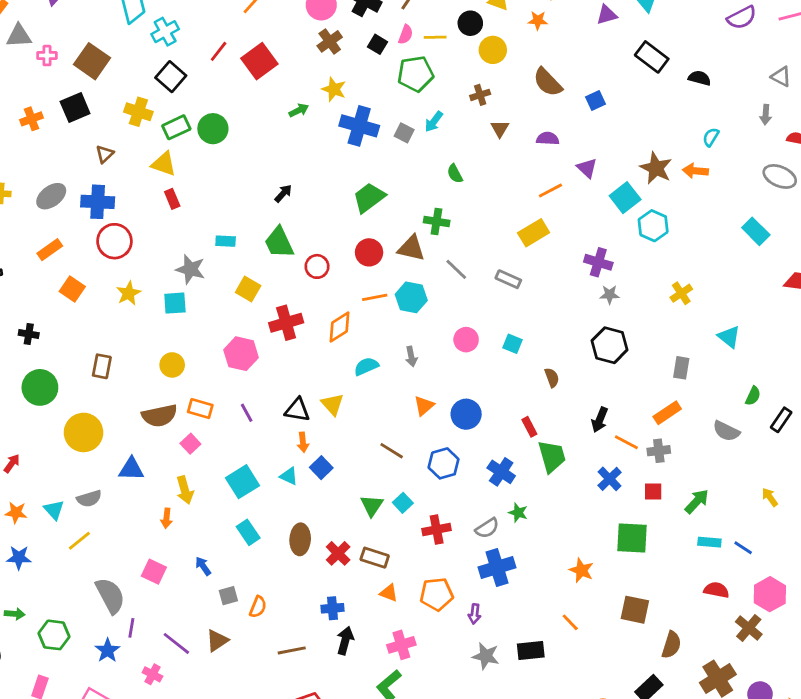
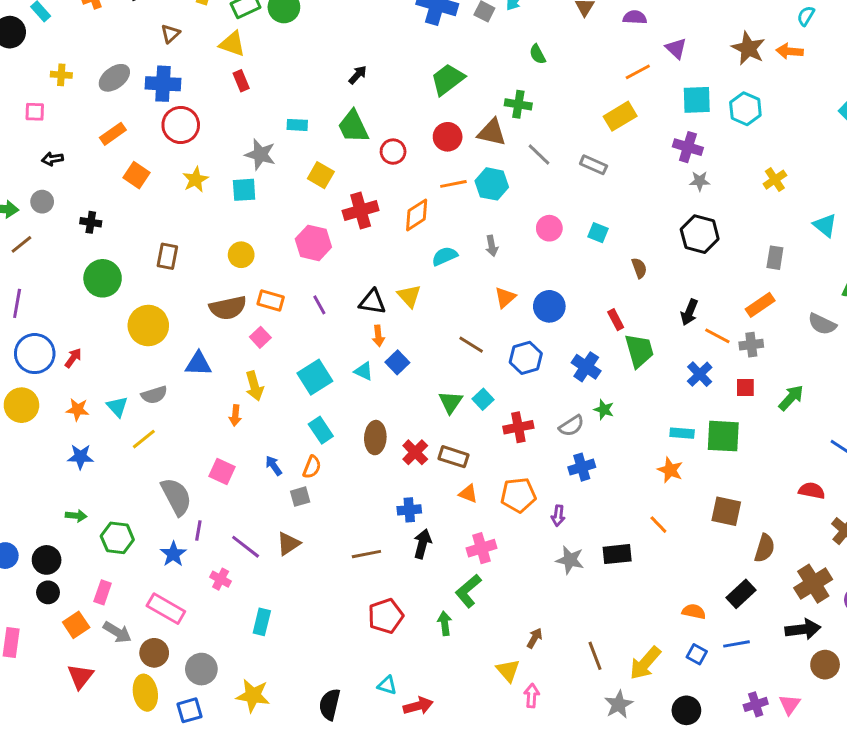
cyan square: (625, 198) -> (697, 100), moved, turned 36
cyan rectangle: (709, 542) -> (682, 433), moved
blue cross: (497, 567) -> (582, 467), size x0.7
orange semicircle: (258, 607) -> (312, 467), moved

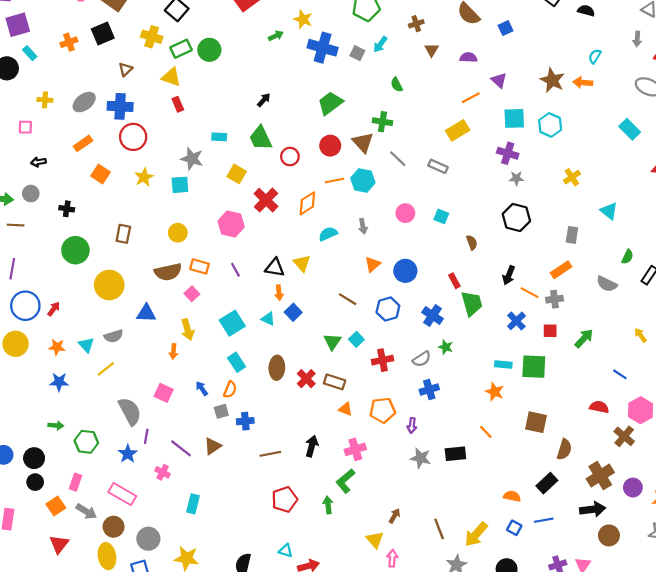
brown triangle: (492, 132) -> (363, 142), turned 35
red cross: (361, 211) -> (266, 200), turned -30
brown line: (21, 244) -> (16, 225), turned 42
blue cross: (409, 510) -> (245, 421), moved

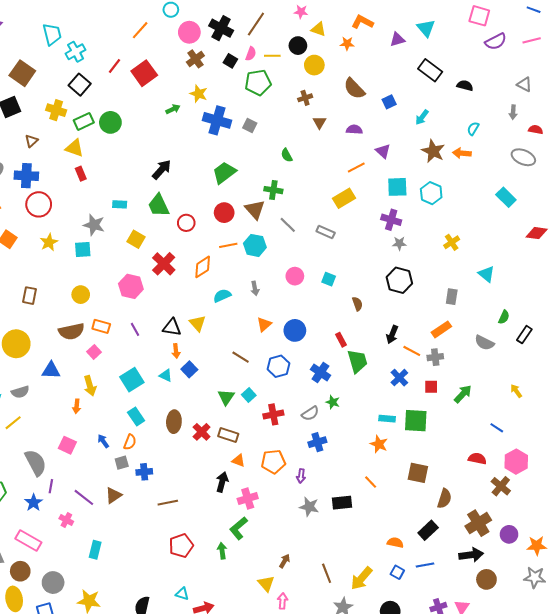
cyan arrow: (380, 44) -> (422, 117), moved
black arrow: (264, 100) -> (162, 170), size x1.5
black arrow: (312, 446) -> (222, 482), moved

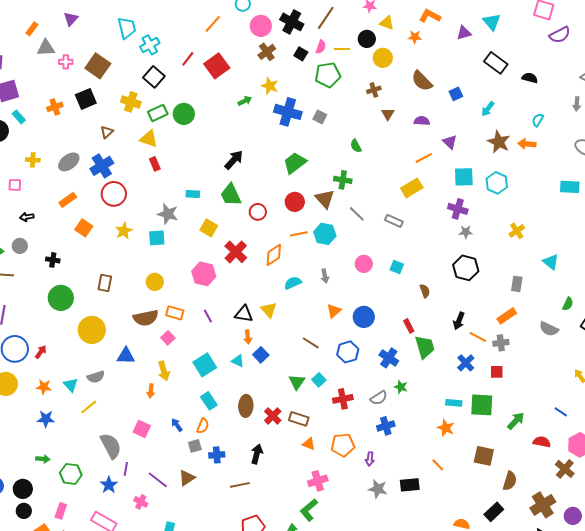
blue cross: (26, 176) -> (102, 166), turned -35
cyan rectangle: (506, 197) -> (570, 187), turned -42
green arrow: (463, 394) -> (516, 421), moved
black arrow: (222, 482) -> (257, 454), moved

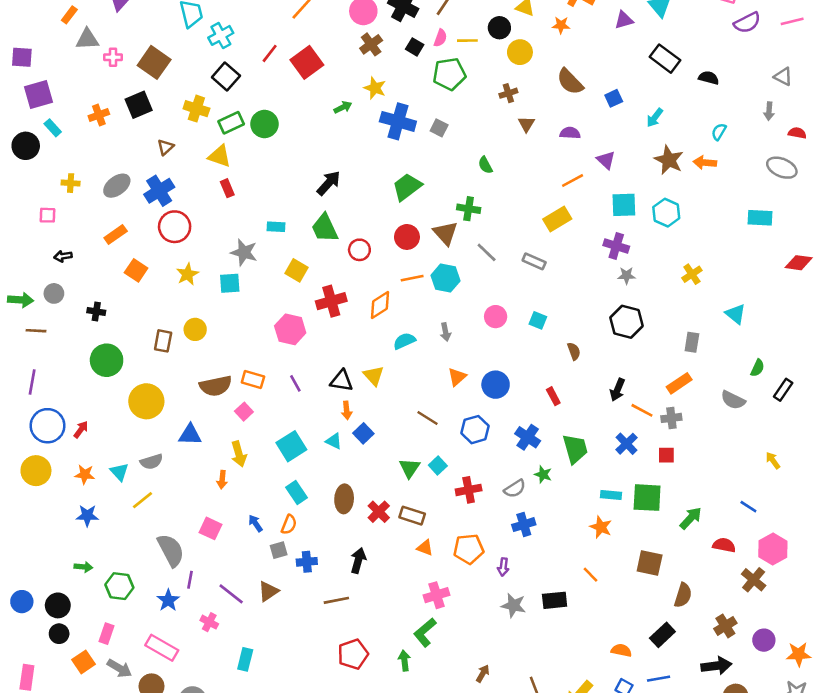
red cross: (236, 252) -> (331, 301), turned 30
yellow circle: (155, 282) -> (195, 329), moved
green trapezoid: (425, 347) -> (575, 449), moved
brown cross: (543, 505) -> (725, 626), size x0.7

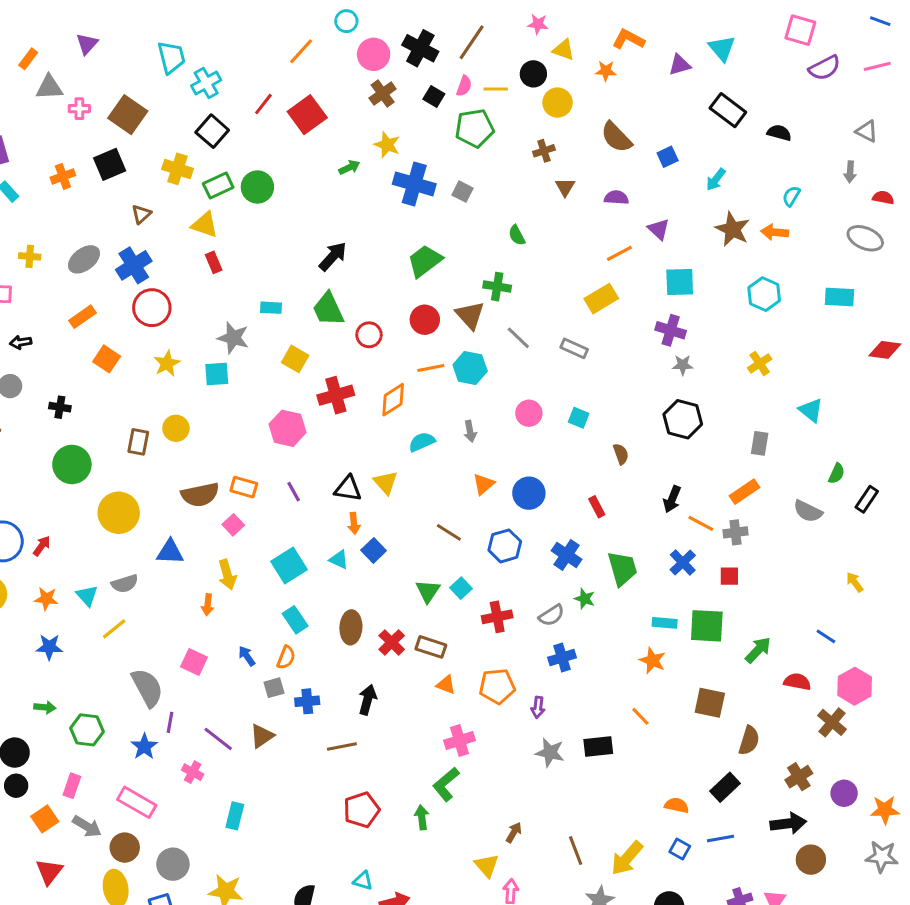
cyan hexagon: (666, 213) -> (764, 294), moved

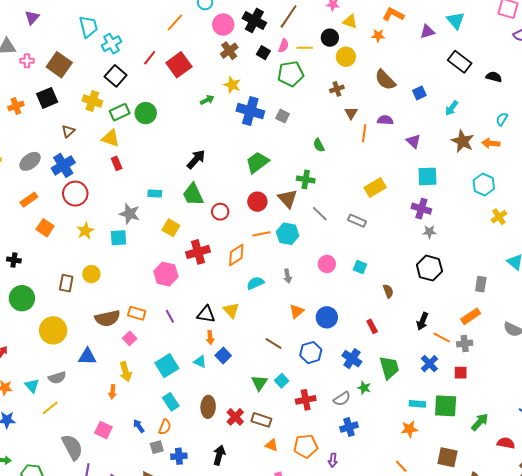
orange line: (619, 253) -> (364, 133), moved, turned -54
yellow cross: (760, 363) -> (499, 217), moved
orange star: (653, 661) -> (409, 429), turned -30

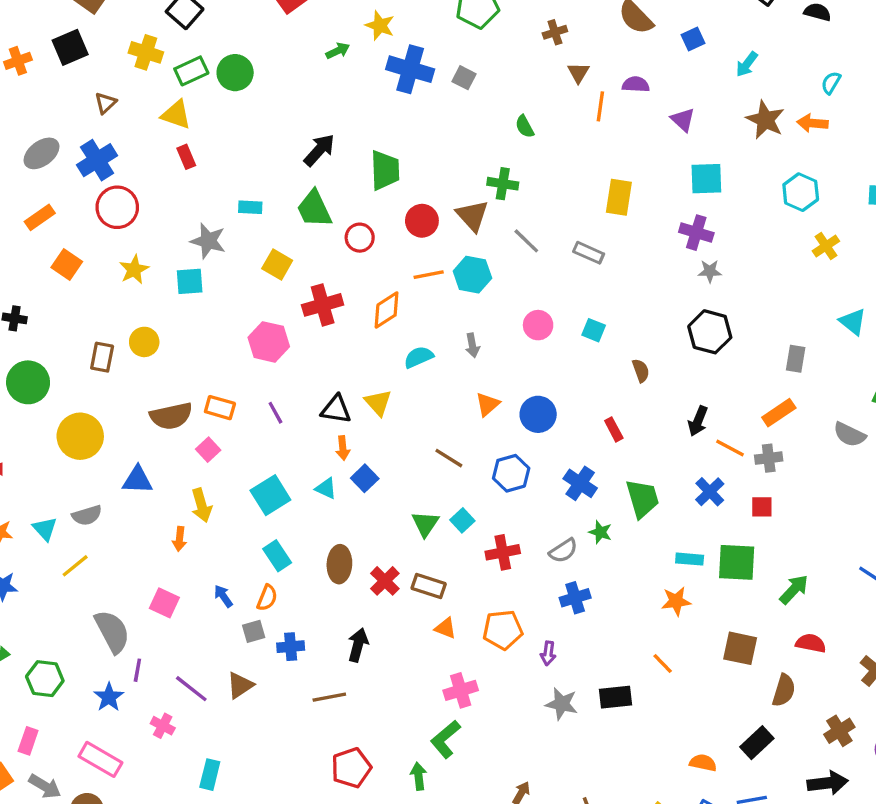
green trapezoid: (257, 162) -> (385, 170), moved, turned 125
yellow rectangle: (375, 188) -> (619, 197), turned -50
red semicircle: (506, 443) -> (811, 643), moved

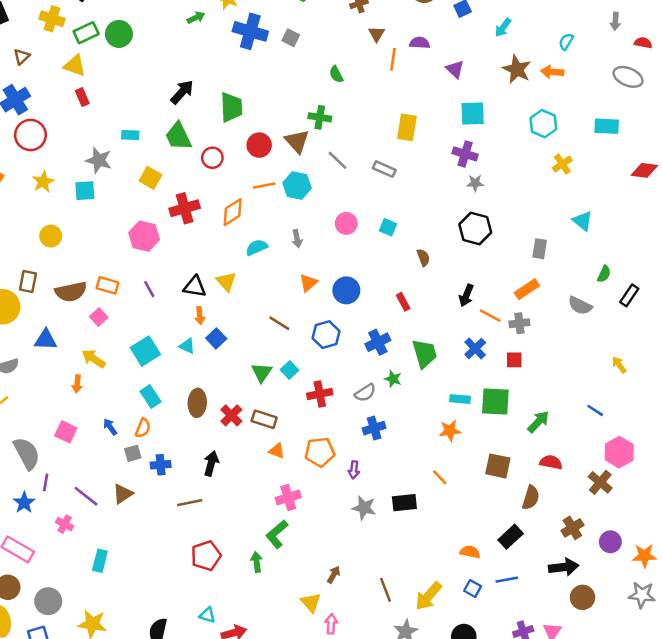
brown rectangle: (102, 357) -> (28, 282), moved
blue cross: (580, 483) -> (378, 342), turned 30
yellow arrow: (201, 505) -> (94, 359), turned 140

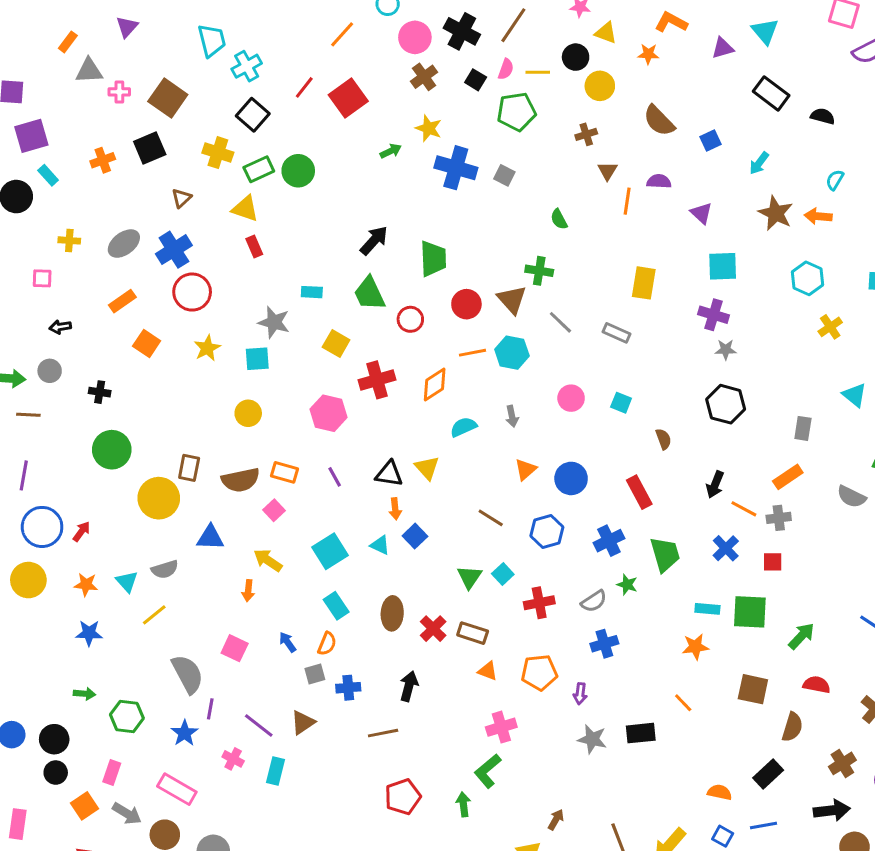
yellow circle: (51, 236) -> (248, 413), moved
red rectangle: (403, 302) -> (639, 492), size x1.5
cyan rectangle: (100, 561) -> (275, 771), moved

